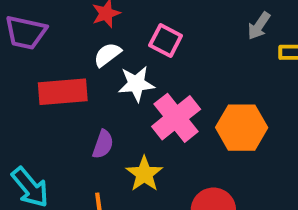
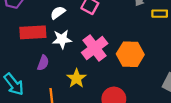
white star: (136, 84) -> (62, 39), moved
purple semicircle: (103, 144) -> (43, 63), moved

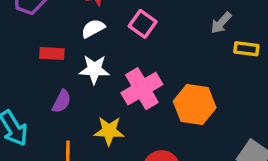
red rectangle: (33, 32) -> (52, 54), size x0.6
yellow star: (76, 78) -> (109, 131), turned 30

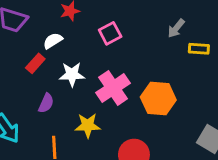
pink square: (143, 24) -> (110, 33), turned 30
white semicircle: (93, 28) -> (53, 41), moved
red rectangle: (52, 54) -> (35, 63), turned -48

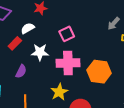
pink square: (110, 33) -> (67, 34), moved
pink cross: (113, 88) -> (68, 63), turned 30
yellow star: (88, 125) -> (59, 92), moved, turned -30

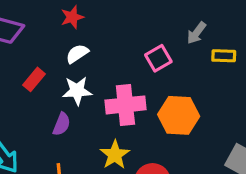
white semicircle: (28, 28) -> (77, 54), moved
pink square: (67, 34) -> (158, 58), moved
purple semicircle: (21, 71) -> (62, 124), moved

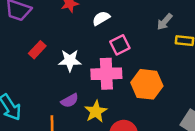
white semicircle: (77, 54) -> (101, 18), moved
pink square: (158, 58) -> (120, 45), moved
purple semicircle: (62, 124) -> (70, 101), moved, turned 36

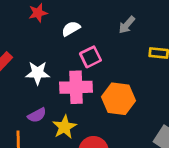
gray arrow: (165, 22) -> (127, 25), moved

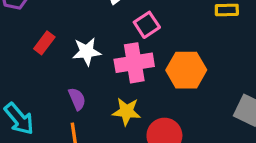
purple semicircle: (37, 115) -> (77, 99), moved, turned -78
yellow star: (64, 127) -> (126, 112), turned -30

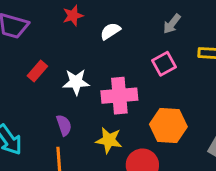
pink square: (147, 25) -> (164, 64), moved
orange hexagon: (186, 70) -> (168, 125), moved

